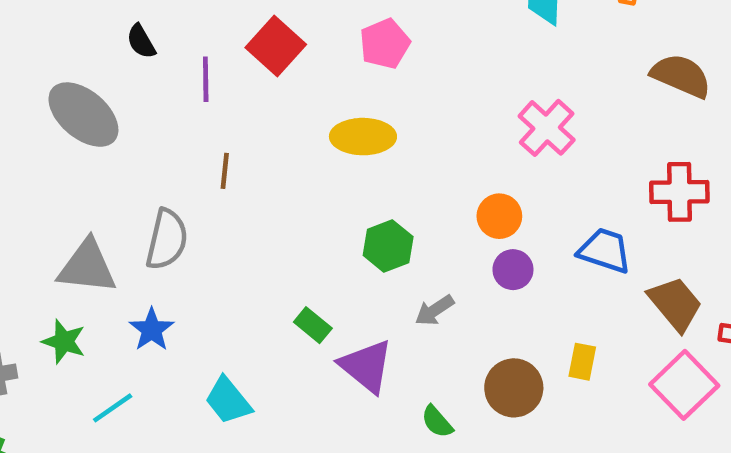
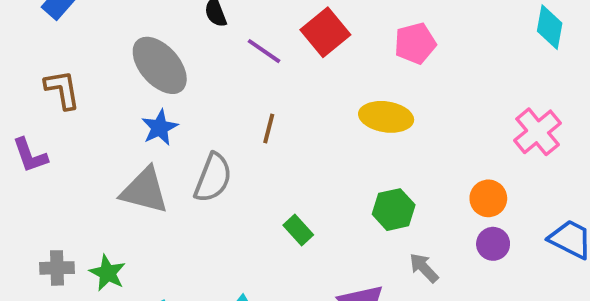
purple line: (206, 79) -> (264, 51), turned -63
gray arrow: (434, 310) -> (424, 268), turned 72
green rectangle: (313, 325) -> (298, 230), moved
blue star: (152, 330) -> (160, 127), moved
green star: (64, 341) -> (107, 273), moved

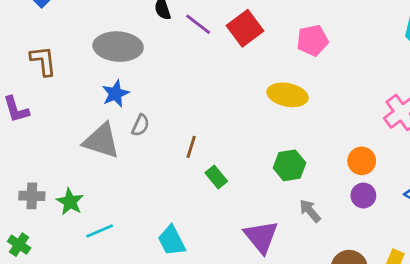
purple line: (264, 51) -> (198, 24), moved
gray ellipse: (160, 65) -> (118, 47), turned -48
brown line: (269, 128) -> (191, 147), moved
gray semicircle: (213, 178) -> (141, 125), moved, size x0.6

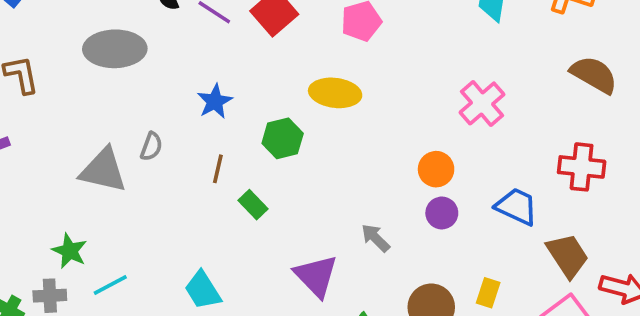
blue star: (115, 94) -> (215, 101), moved
green hexagon: (289, 165) -> (283, 138), moved
gray cross: (32, 196) -> (50, 296), moved

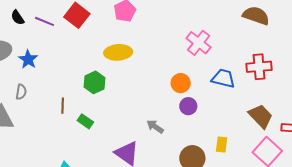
blue star: (215, 101) -> (28, 59), moved
gray semicircle: (151, 146) -> (21, 92), moved
blue trapezoid: (517, 207) -> (223, 78), moved

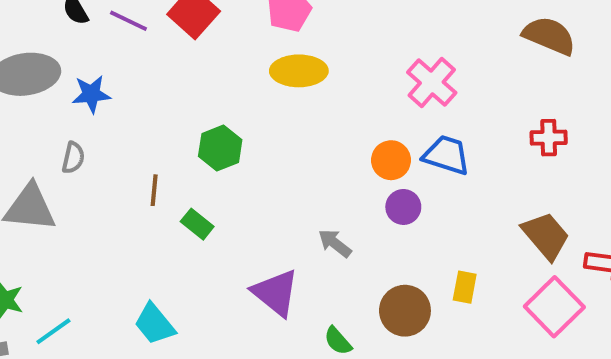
yellow ellipse: (118, 52) -> (299, 71), moved
blue star: (28, 59) -> (91, 94), turned 30
red cross: (259, 67) -> (549, 138), size x0.7
blue trapezoid: (223, 78) -> (446, 155), moved

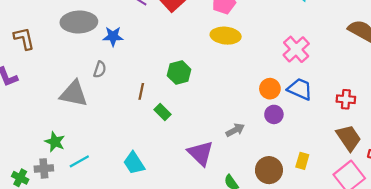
red cross: (549, 138) -> (346, 99), moved
gray arrow: (335, 243) -> (235, 130), turned 108

